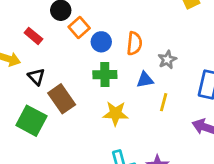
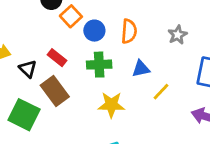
red rectangle: (33, 36) -> (57, 58), moved
gray star: (167, 60) -> (178, 35), moved
yellow line: (164, 102) -> (161, 92), turned 30

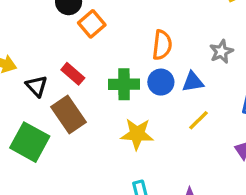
blue circle: (94, 31) -> (161, 82), moved
blue triangle: (141, 69) -> (193, 82), moved

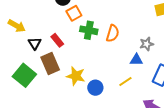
blue circle: (161, 82) -> (95, 88), moved
blue triangle: (193, 82) -> (136, 60), moved
green cross: (124, 84) -> (89, 30), moved
yellow star: (137, 134) -> (76, 76), moved

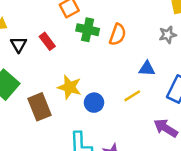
gray star: (147, 44) -> (168, 35), moved
brown rectangle: (50, 64) -> (39, 107), moved

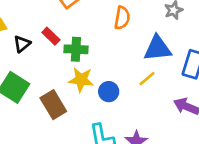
green cross: (88, 30) -> (76, 49), moved
black triangle: (19, 44) -> (22, 44), turned 30
blue triangle: (147, 69) -> (158, 48), size x1.6

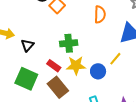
red rectangle: (51, 36) -> (54, 66), moved
yellow line: (147, 79) -> (115, 59), moved

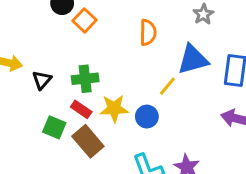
green cross: (69, 43) -> (85, 79), moved
yellow line: (115, 59) -> (167, 86), moved
green square: (26, 79) -> (54, 127), moved, size x0.7

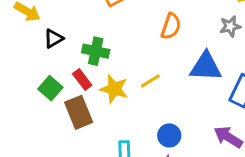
yellow line: (167, 86) -> (150, 81), moved
blue circle: (147, 117) -> (169, 135), moved

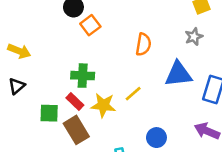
black triangle: (54, 39) -> (17, 86), moved
green square: (50, 88) -> (49, 113), turned -30

